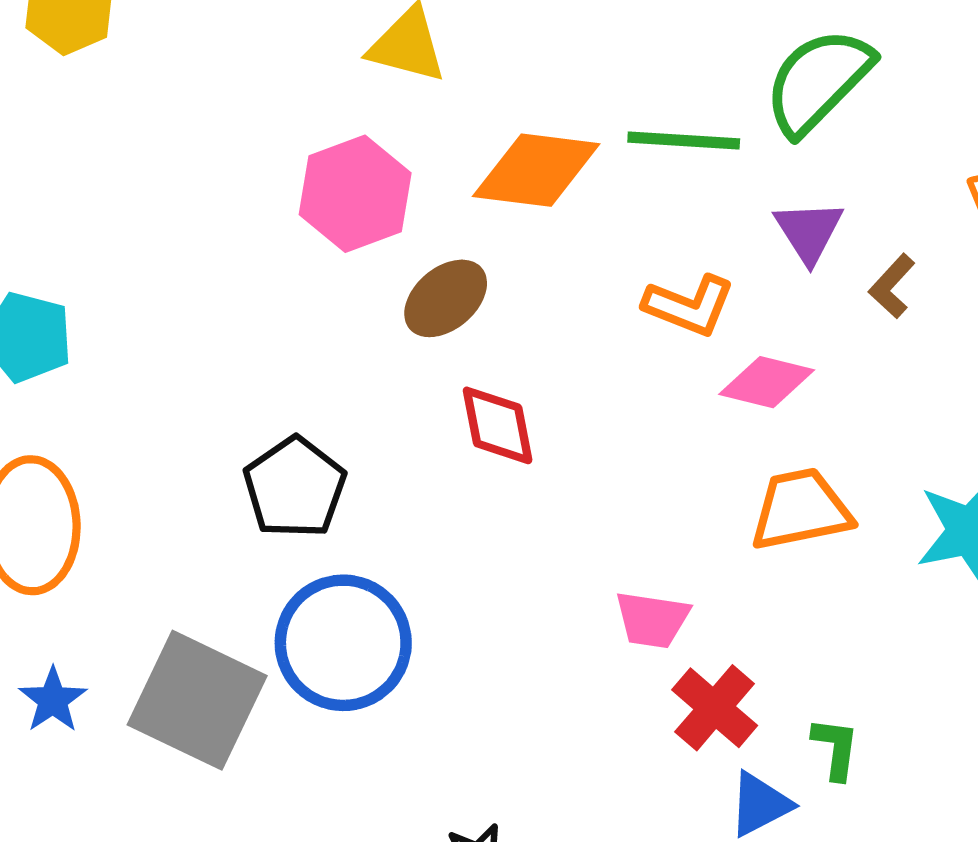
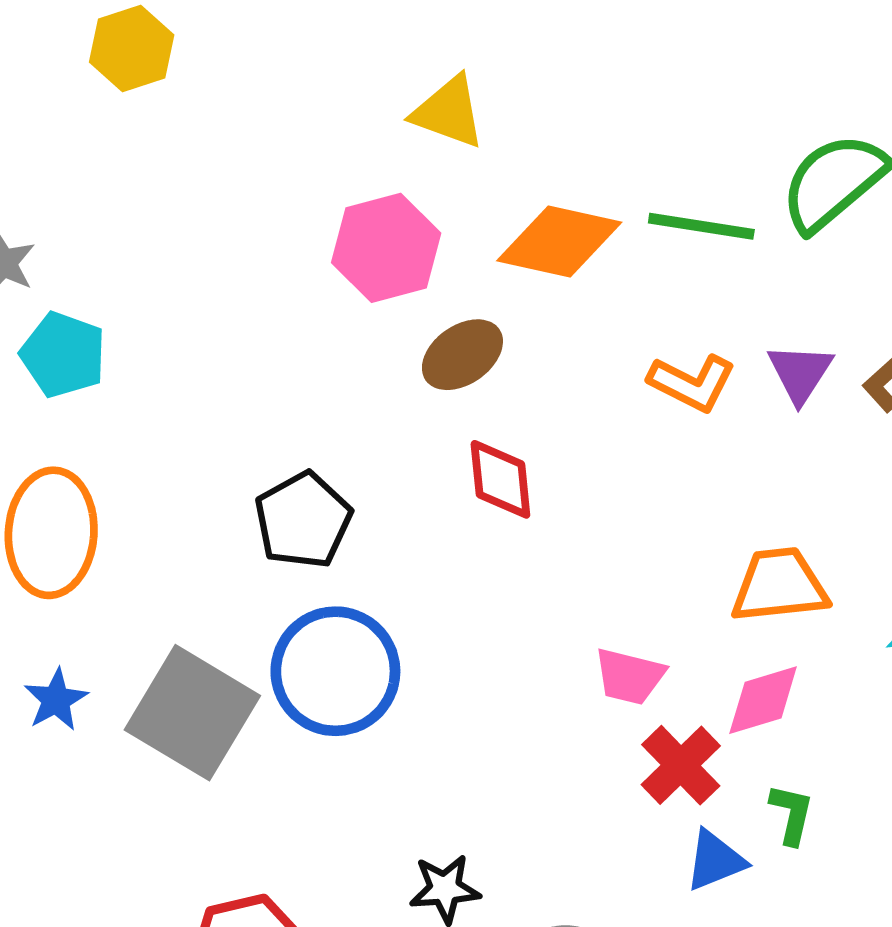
purple triangle: (809, 231) -> (800, 373), moved
pink diamond: (767, 382) -> (763, 700), moved, turned -36

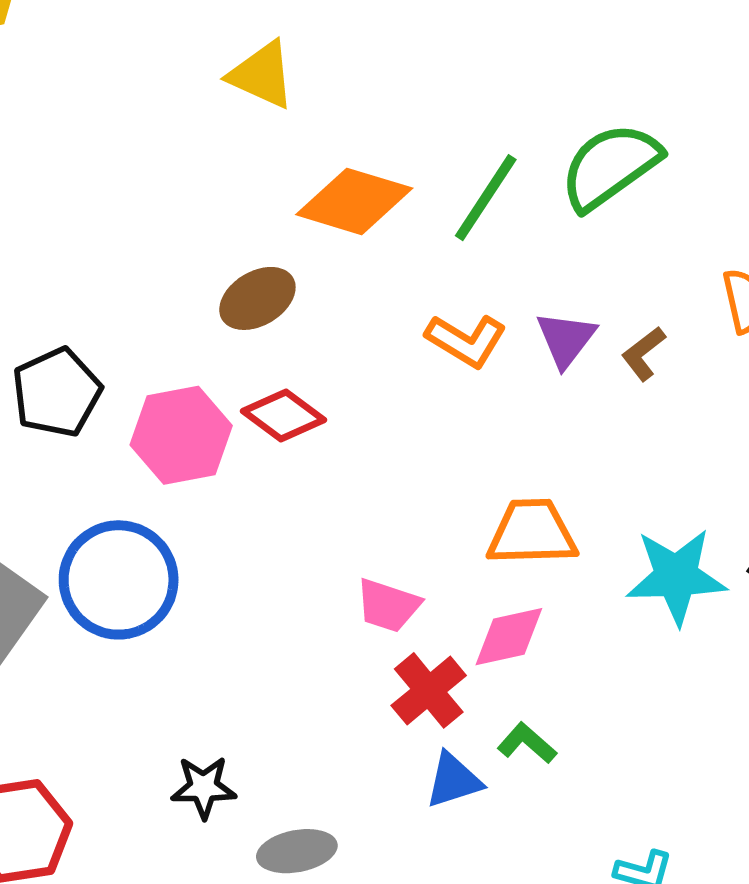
green line: (701, 226) -> (486, 198), turned -70
pink hexagon: (386, 248) -> (181, 435), moved
red diamond: (500, 479) -> (283, 415), turned -52
black pentagon: (303, 520) -> (57, 392), moved
green L-shape: (792, 814) -> (527, 743), turned -66

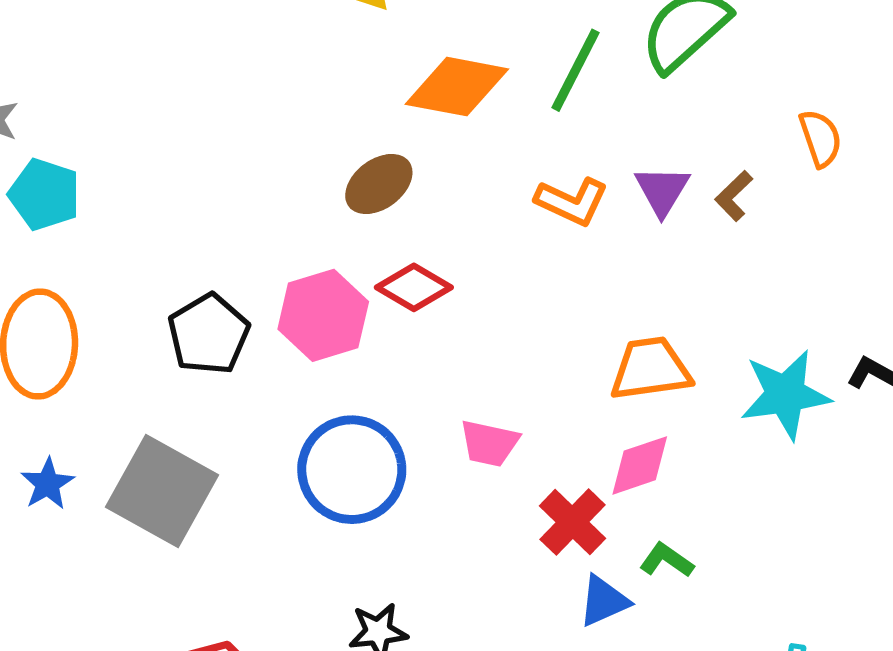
black pentagon: (57, 392) -> (209, 334), moved
blue circle: (119, 580) -> (352, 470), moved
pink trapezoid: (388, 605) -> (489, 443), moved

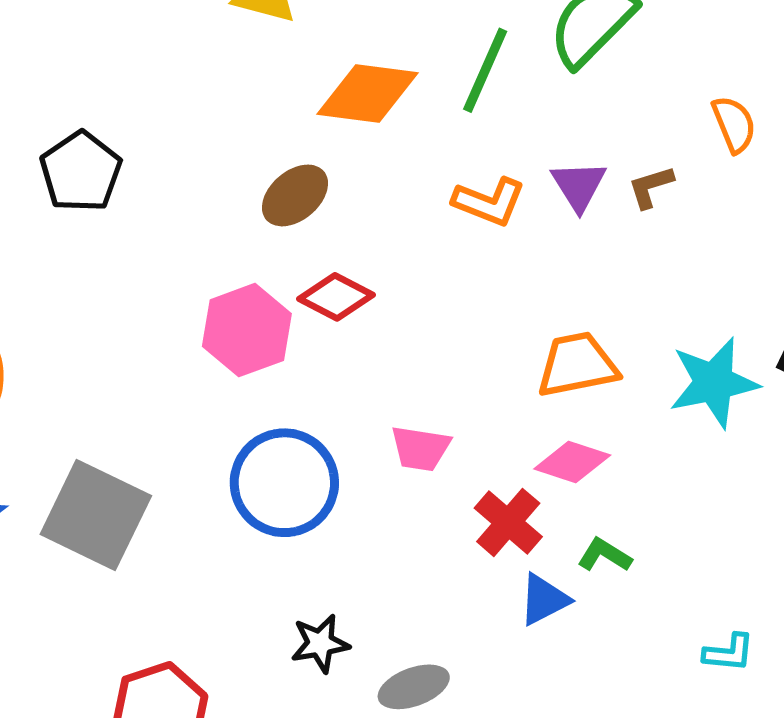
brown L-shape: (734, 196) -> (651, 187), turned 30
black pentagon: (209, 334) -> (81, 172), moved
pink diamond: (640, 465) -> (572, 462), turned 40

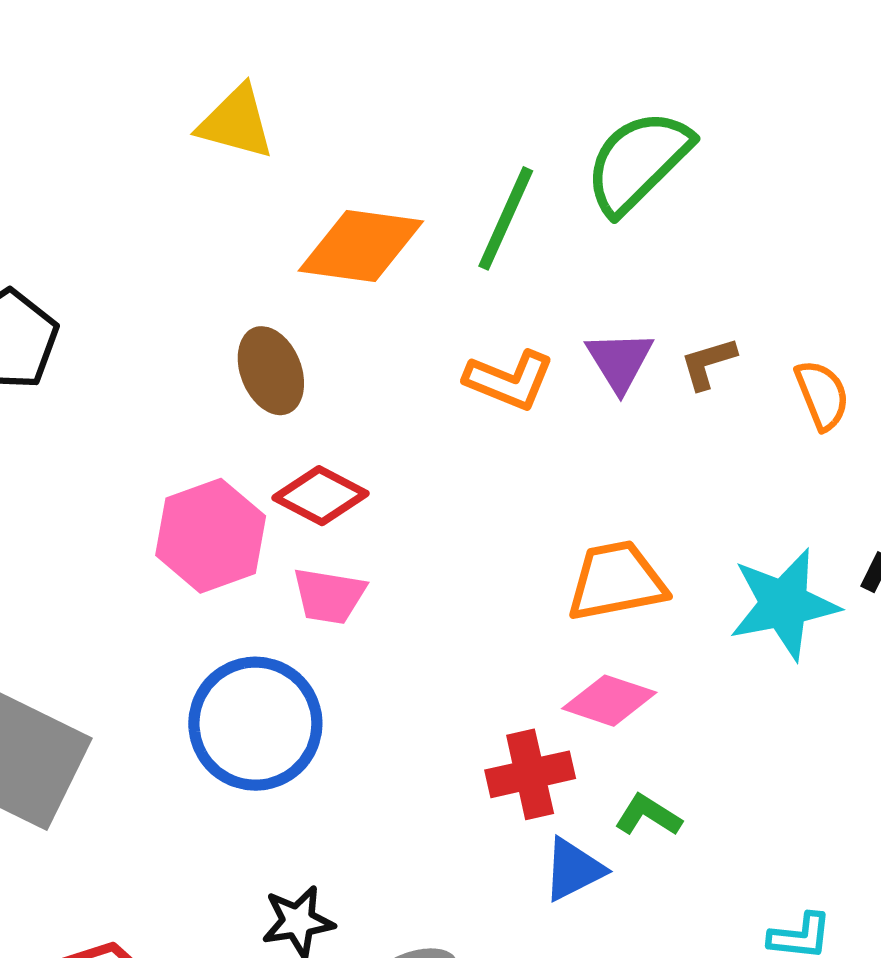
orange semicircle: (734, 124) -> (822, 395), moved
brown ellipse: (295, 195) -> (271, 371), turned -72
pink trapezoid: (420, 448) -> (329, 596), moved
red cross: (508, 522) -> (530, 774), turned 36

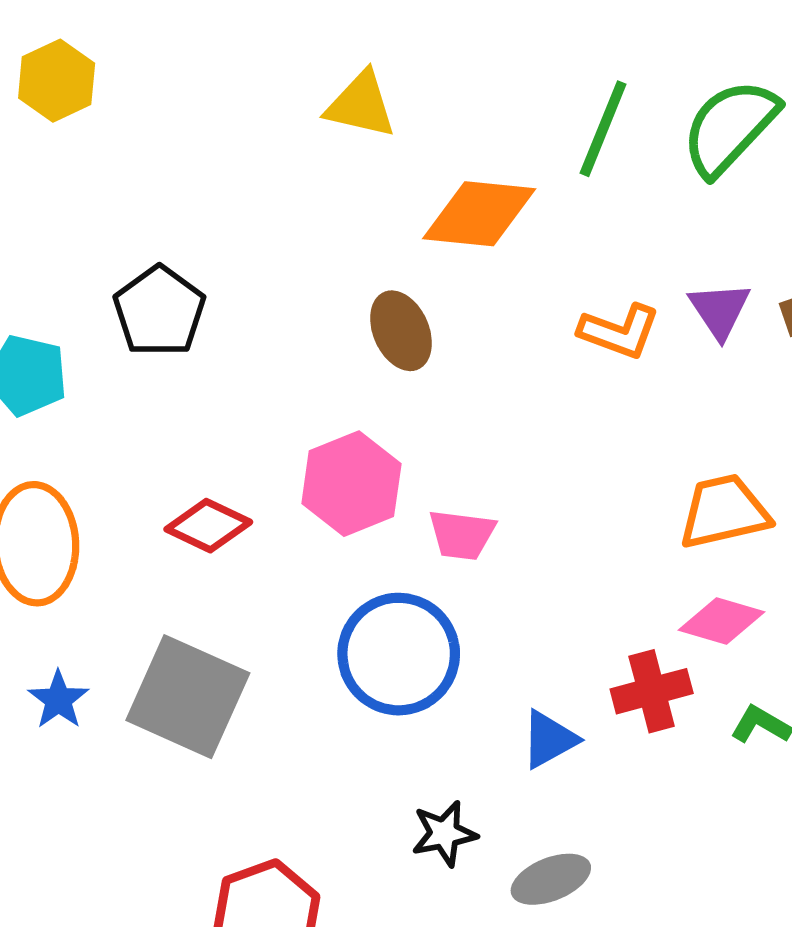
green line: (506, 218) -> (603, 129), moved
red diamond: (320, 496) -> (208, 526), moved
blue triangle: (573, 869) -> (549, 739), moved

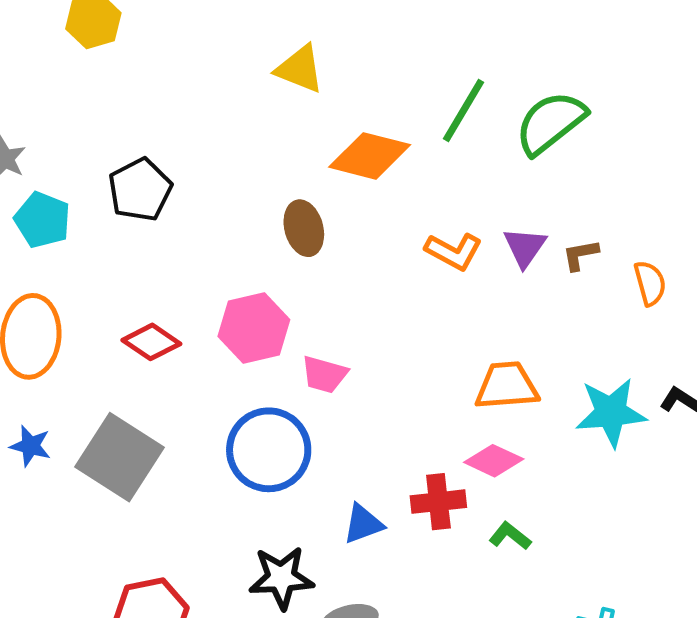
blue star: (58, 700) -> (30, 446), turned -30
black star: (444, 834) -> (281, 578), size x1.4

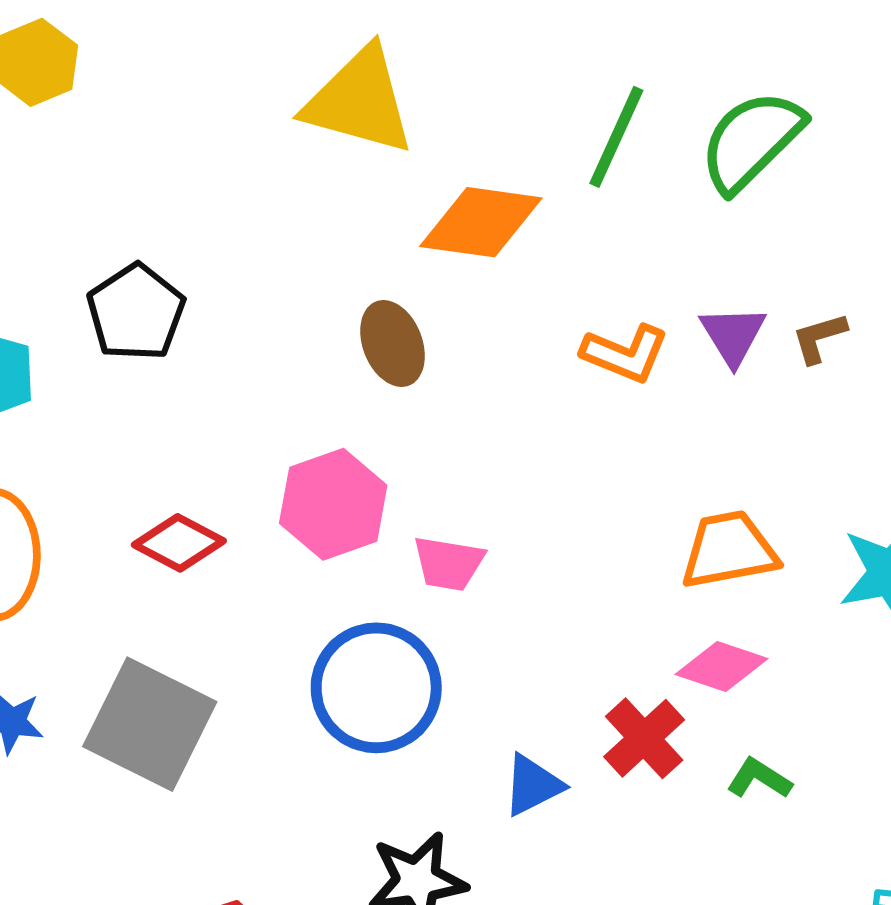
yellow triangle: (300, 69) -> (359, 101), size x1.5
red cross: (438, 502) -> (644, 738), turned -30

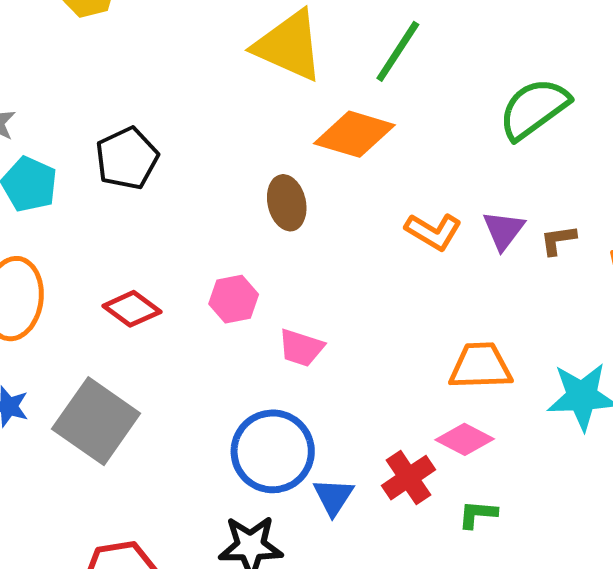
green line: (616, 137) -> (398, 51), moved
pink hexagon: (333, 504) -> (234, 299), size x0.7
blue circle: (376, 688) -> (273, 451), moved
green L-shape: (759, 779) -> (478, 514), turned -36
blue triangle: (533, 785) -> (333, 497), turned -39

